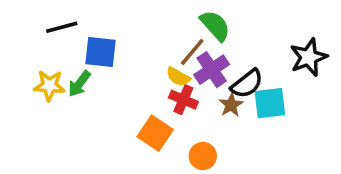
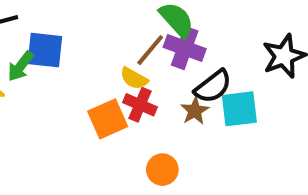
purple cross: (212, 70) -> (185, 48), moved, turned -36
green arrow: (79, 84) -> (21, 66), moved
orange square: (155, 133) -> (108, 119), moved, turned 32

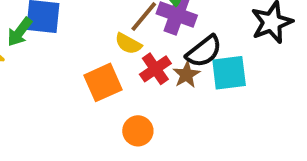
red cross: (140, 105) -> (155, 69), moved, turned 32
orange circle: (162, 170) -> (138, 131), moved

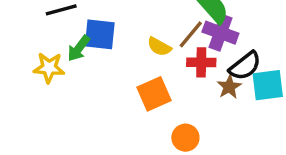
yellow semicircle: (128, 44) -> (159, 47), moved
red cross: (155, 69) -> (201, 62), moved, turned 36

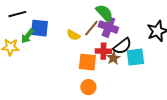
red cross: (201, 62) -> (103, 51), moved
orange square: (154, 94) -> (87, 62), moved, turned 30

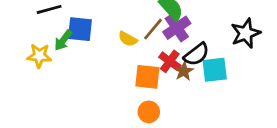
purple cross: (108, 27) -> (177, 28), turned 36
red cross: (103, 51) -> (170, 61), turned 35

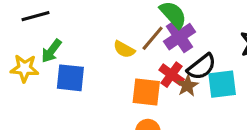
blue square: (80, 29) -> (70, 78), moved

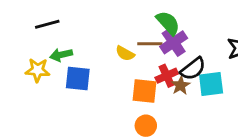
brown line: (153, 38) -> (150, 44), turned 50
green arrow: (51, 51) -> (61, 55), turned 40
red cross: (172, 75) -> (167, 76), turned 30

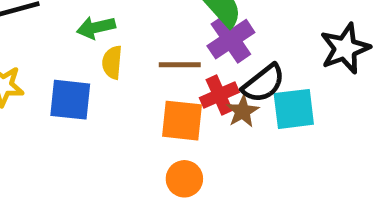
brown line: (150, 44) -> (180, 65), moved
yellow semicircle: (125, 53) -> (112, 62), moved, turned 66
green arrow: (61, 55) -> (96, 27), moved

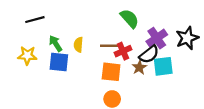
green arrow: (96, 27) -> (56, 44), moved, turned 70
purple cross: (231, 39) -> (157, 38), moved
red cross: (219, 95) -> (123, 51), moved

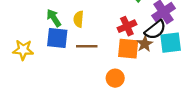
brown line: (110, 46) -> (87, 46), moved
yellow star: (27, 55) -> (23, 50), moved
orange square: (111, 72) -> (128, 49), moved

